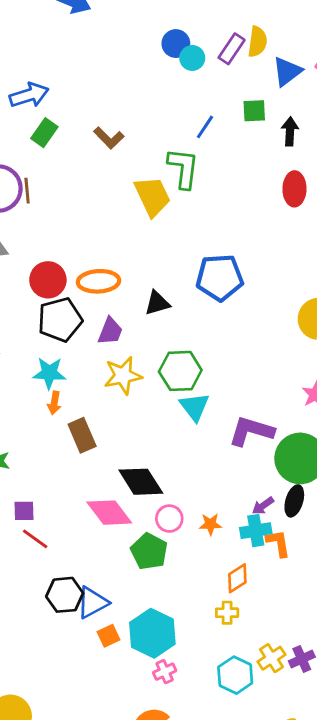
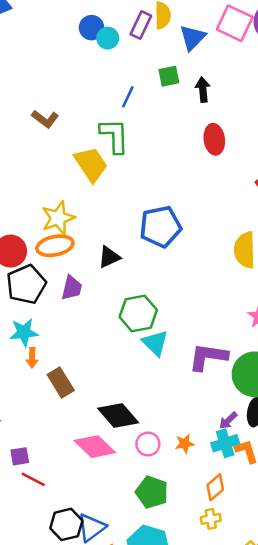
yellow star: (123, 376) -> (58, 218), moved
green pentagon: (149, 551) -> (152, 492), moved

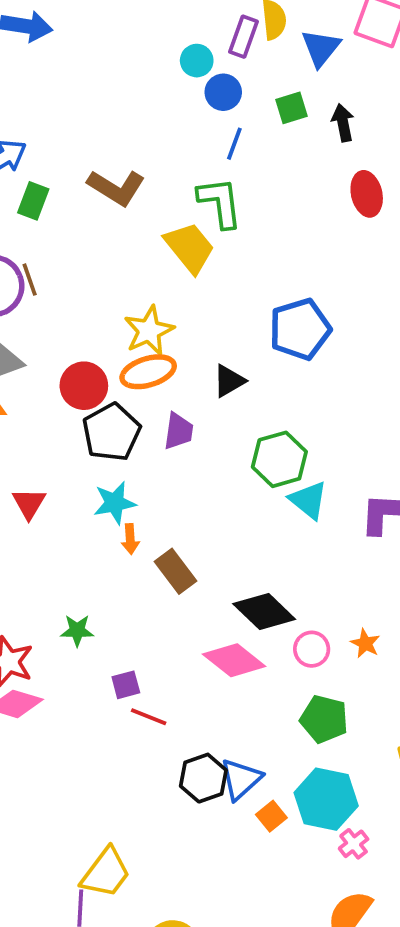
blue circle: (92, 28) -> (223, 92), moved
brown L-shape: (45, 119) -> (116, 188), size x1.4
orange star: (185, 444) -> (365, 643), turned -30

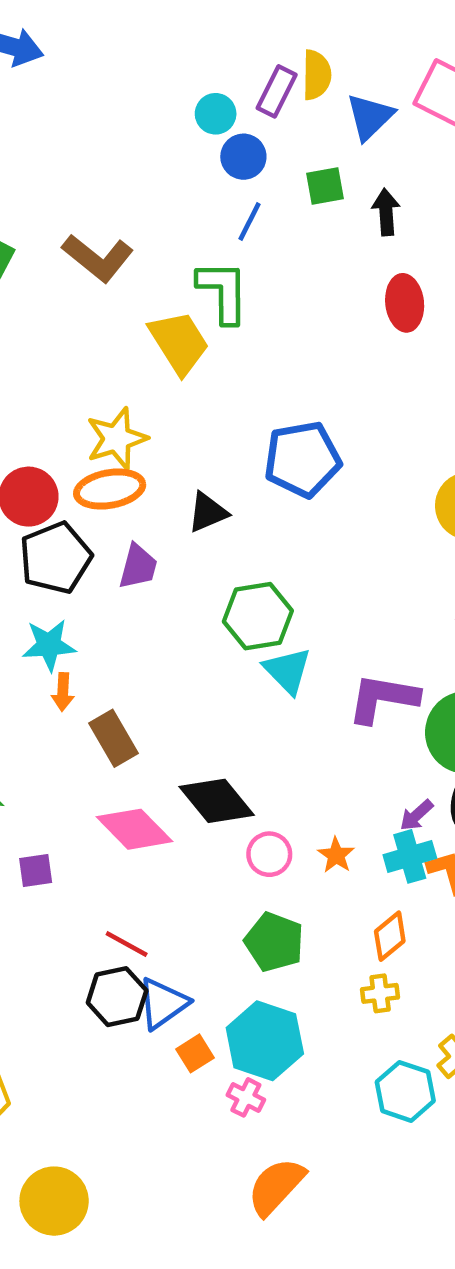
pink diamond: (234, 660) -> (134, 829), moved
red line: (149, 717) -> (127, 944), moved
pink cross: (354, 844) -> (246, 1097), moved, turned -32

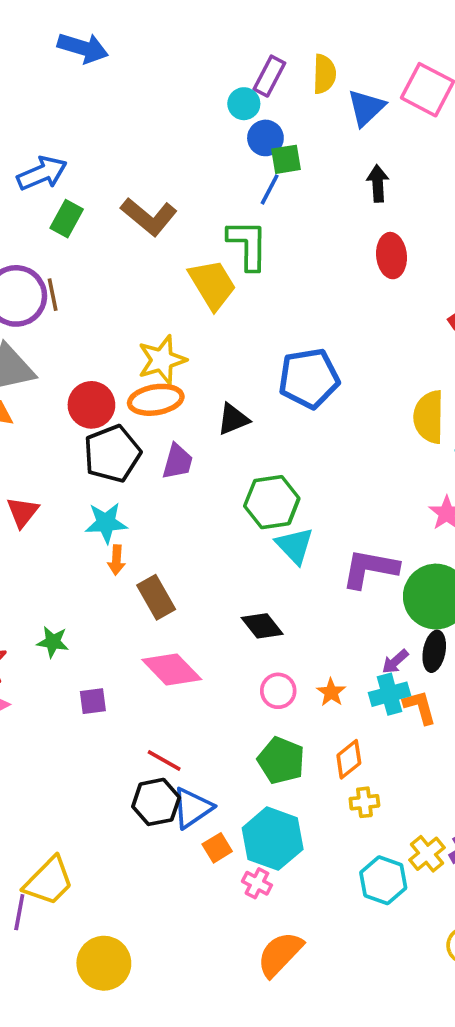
purple rectangle: (277, 91) -> (269, 76), moved
green square: (325, 186) -> (286, 159), moved
black diamond: (217, 801) -> (262, 626), moved, size x0.7
orange diamond: (390, 936) -> (349, 759), moved

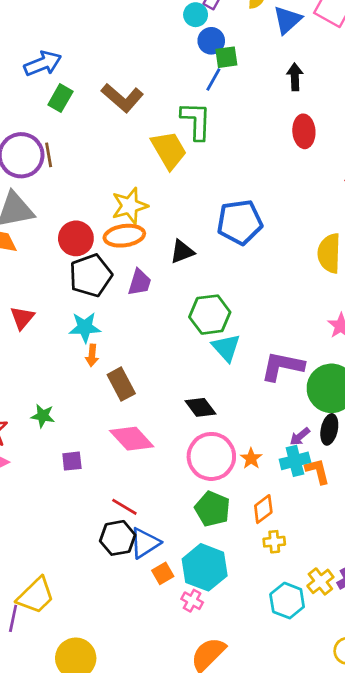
pink circle: (278, 691) -> (211, 456), size x1.8

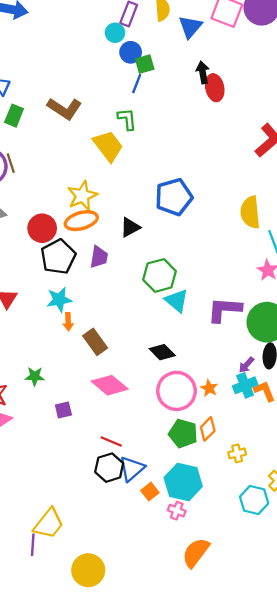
green L-shape: (196, 121) -> (127, 119), size x0.7
red ellipse: (304, 131) -> (215, 88), moved
orange diamond: (263, 509) -> (208, 429), moved

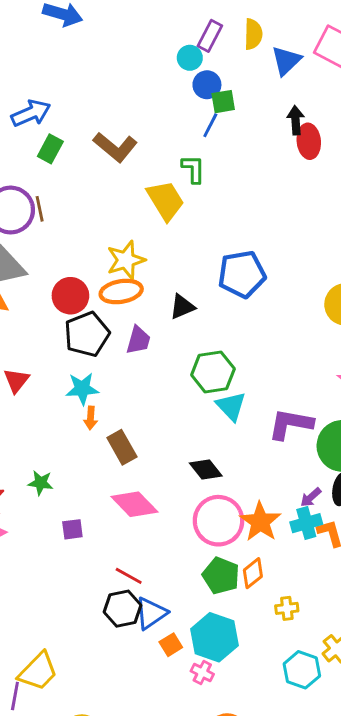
orange star: (209, 388) -> (260, 522), size x1.8

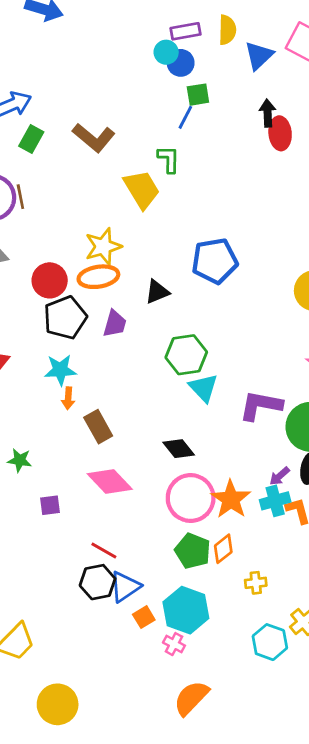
purple rectangle: (210, 36) -> (186, 31), turned 52
blue circle: (207, 85) -> (181, 63), moved

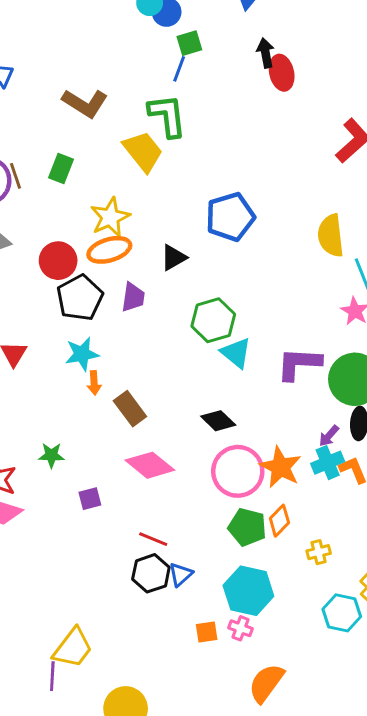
green rectangle: (31, 139) -> (61, 168), moved
green L-shape: (169, 159) -> (167, 116), size x1.5
blue triangle: (125, 587) -> (181, 574), size x0.7
orange square: (144, 617) -> (207, 632), moved, turned 30

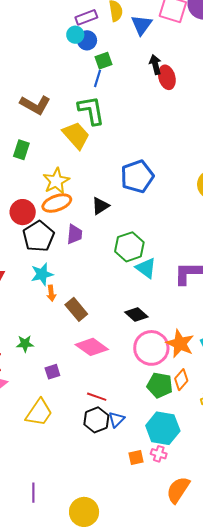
yellow trapezoid: (73, 648) -> (39, 413), moved

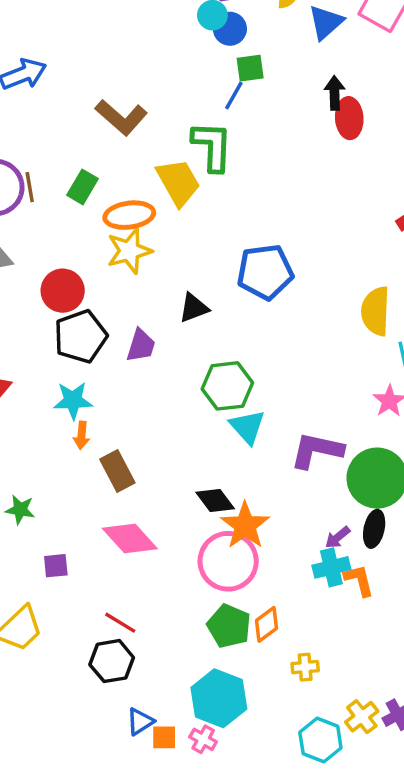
orange ellipse: (57, 203) -> (129, 215), moved
orange star: (180, 344) -> (245, 525), moved
blue triangle: (116, 420) -> (140, 722), moved

